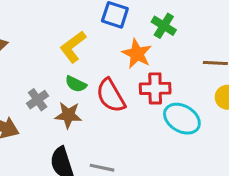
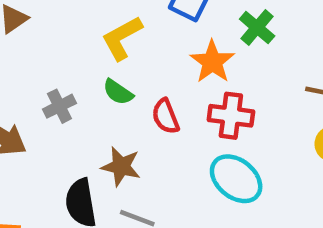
red semicircle: (111, 96) -> (166, 116), size x0.7
brown star: (68, 115) -> (121, 166), moved
cyan ellipse: (182, 119) -> (236, 179), moved

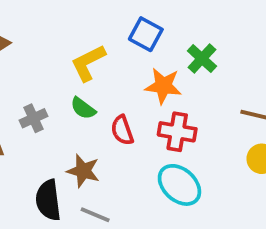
orange star: (212, 62) -> (163, 86), turned -30

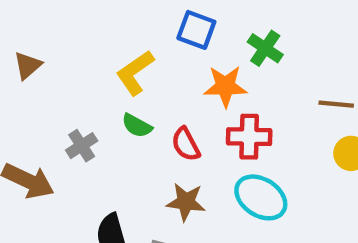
brown star: (83, 171) -> (186, 202), moved

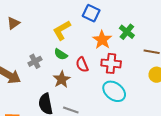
green cross: (265, 48) -> (127, 32), moved
orange star: (225, 86) -> (102, 40), turned 30
brown star: (186, 202) -> (62, 79), moved, turned 30

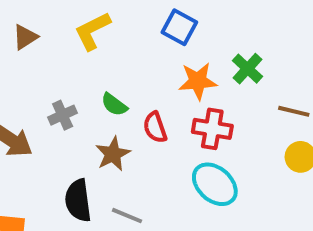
yellow L-shape: (62, 30) -> (92, 31), moved
orange star: (102, 40) -> (198, 81), turned 30

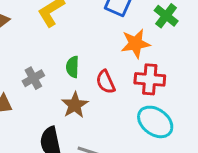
green cross: (247, 69) -> (166, 16), moved
green semicircle: (114, 105) -> (73, 67), turned 60

